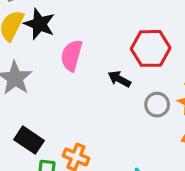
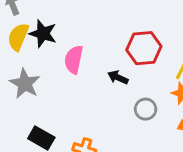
gray circle: (157, 105) -> (146, 109), moved

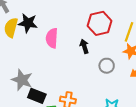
black arrow: (118, 77) -> (84, 46), turned 56
gray star: (25, 84) -> (22, 80), moved

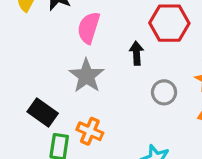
gray star: (22, 80) -> (86, 76), moved

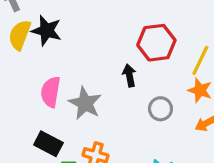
pink semicircle: (89, 28) -> (51, 92), moved

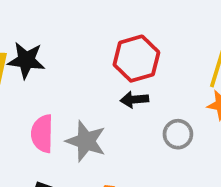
red hexagon: (156, 43) -> (136, 59), moved
black arrow: (129, 75) -> (134, 100), turned -75

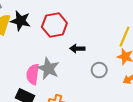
red hexagon: (136, 59) -> (54, 25), moved
pink semicircle: (42, 134) -> (33, 74), moved

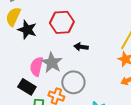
black star: (20, 21) -> (27, 30), moved
gray circle: (99, 70) -> (73, 82), moved, size x1.5

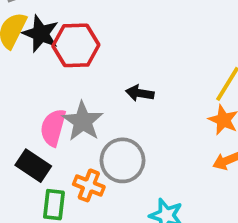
red hexagon: (62, 22) -> (76, 45), moved
black star: (27, 30) -> (41, 34), moved

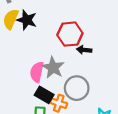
red hexagon: (76, 45) -> (70, 34), moved
black rectangle: (33, 166) -> (44, 95), moved

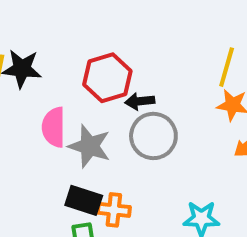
pink semicircle: (37, 72) -> (54, 127), moved
gray circle: (77, 88) -> (153, 136), moved

